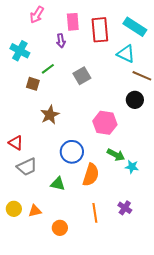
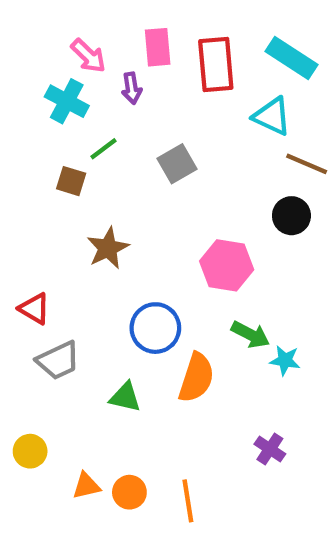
pink arrow: (37, 15) -> (88, 56), moved, turned -78
cyan cross: (20, 51) -> (67, 101), moved
orange triangle: (35, 211) -> (86, 486), moved
orange line: (95, 213) -> (188, 501), moved

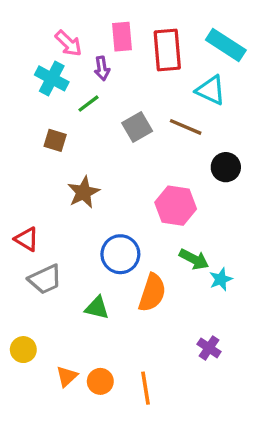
green line: (104, 149) -> (89, 104), moved
brown line: (307, 164) -> (186, 127), moved
cyan star: (285, 360) -> (221, 279), turned -30
orange triangle: (86, 486) -> (67, 376), turned -30

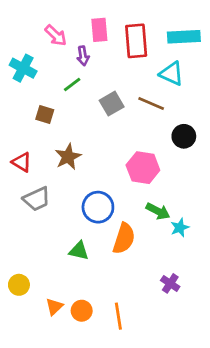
cyan rectangle: (226, 45) -> (184, 37), turned -36
cyan cross: (52, 78) -> (23, 68), moved
red triangle: (27, 239) -> (22, 162), moved
gray trapezoid: (45, 279) -> (37, 199), moved

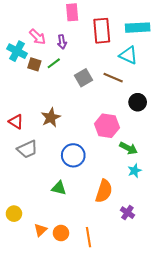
pink rectangle: (99, 30) -> (72, 12), moved
pink arrow: (56, 35) -> (37, 37), moved
brown square: (45, 114) -> (34, 64), moved
green arrow: (158, 211) -> (128, 148), moved
orange semicircle: (124, 238) -> (104, 191), moved

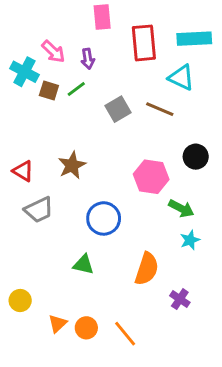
black circle: (138, 102) -> (196, 157), moved
orange line: (89, 237) -> (125, 334), turned -30

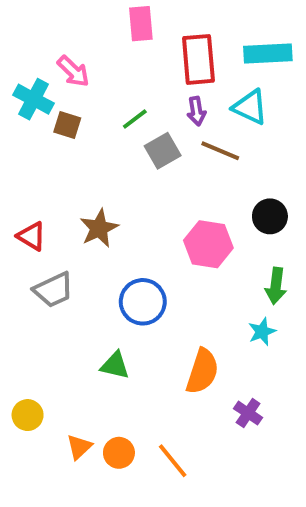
purple arrow: (88, 59) -> (196, 111), moved
green line: (76, 89) -> (135, 119), moved
green arrow: (181, 208) -> (276, 286), moved, turned 70

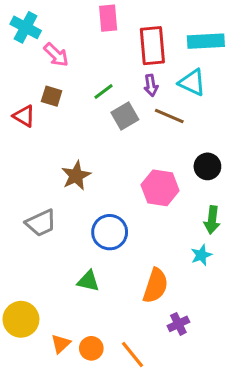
cyan cross: (33, 99) -> (26, 27), moved
red triangle: (32, 236) -> (24, 116), moved
purple cross: (248, 413) -> (178, 324), moved, turned 30
yellow circle: (28, 415) -> (21, 319), size x1.5

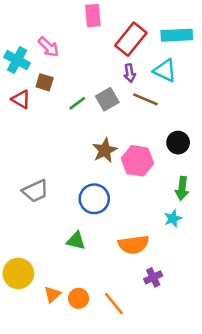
cyan cross: (26, 27) -> (17, 60), moved
red rectangle: (152, 46) -> (131, 39), turned 44
green line: (104, 92) -> (77, 103), moved
brown star: (76, 176) -> (105, 150), moved
orange semicircle: (155, 286) -> (134, 245), turned 64

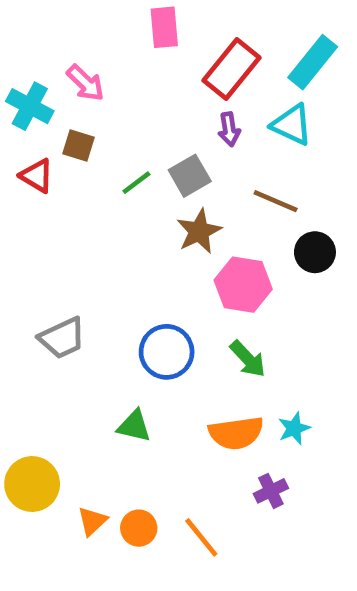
cyan rectangle: (177, 35) -> (313, 62), turned -48
brown line: (145, 99) -> (276, 201), moved
brown star: (105, 150) -> (199, 231), moved
green arrow: (182, 188) -> (248, 359), moved, turned -50
cyan star: (173, 218) -> (294, 428), moved

